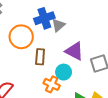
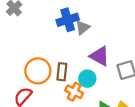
orange circle: (21, 37) -> (38, 71), moved
brown rectangle: (40, 57) -> (62, 72), moved

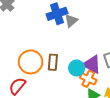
purple triangle: (100, 56) -> (92, 64), moved
orange cross: (74, 92) -> (88, 79), moved

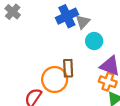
orange circle: (31, 62) -> (55, 80), moved
cyan circle: (77, 68) -> (94, 41), moved

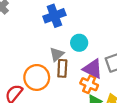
gray triangle: (83, 22) -> (57, 54), moved
brown rectangle: (68, 68) -> (62, 68), moved

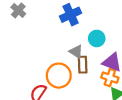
gray triangle: (57, 54) -> (76, 52), turned -40

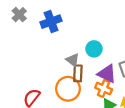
blue cross: (71, 15) -> (51, 22), moved
orange circle: (59, 76) -> (68, 89), moved

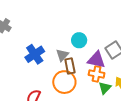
blue cross: (51, 22) -> (35, 54), moved
gray triangle: (73, 60) -> (62, 55), turned 48

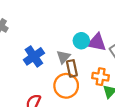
purple triangle: (96, 60) -> (97, 42), moved

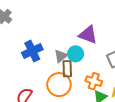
cyan circle: (81, 41) -> (76, 54), moved
purple triangle: (97, 42) -> (88, 35), moved

